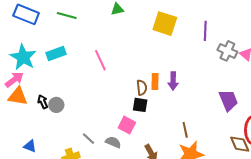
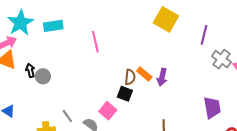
orange rectangle: (155, 82) -> (144, 74), turned -63

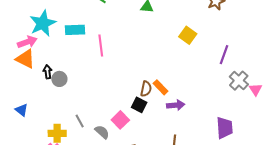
yellow square: (166, 19) -> (188, 35), size x0.7
pink line: (95, 42) -> (101, 46), moved
purple arrow: (162, 77) -> (176, 105), moved, turned -114

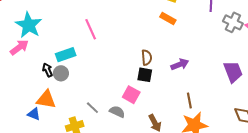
cyan rectangle: (75, 30) -> (66, 55), moved
orange triangle: (25, 59) -> (46, 99), moved
orange rectangle: (160, 87) -> (168, 18), moved

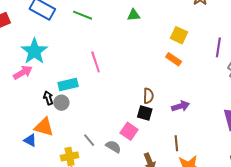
brown line: (189, 100) -> (176, 143), moved

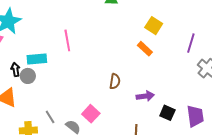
black square: (145, 113) -> (167, 113), moved

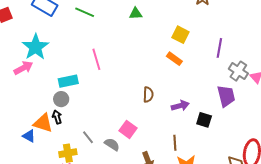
black arrow: (15, 69) -> (57, 117), moved
purple trapezoid: (195, 116) -> (226, 96), moved

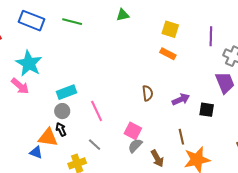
pink line: (96, 59) -> (97, 111), moved
pink arrow: (23, 68) -> (20, 86), turned 78
gray semicircle: (112, 144) -> (135, 146), moved, turned -70

